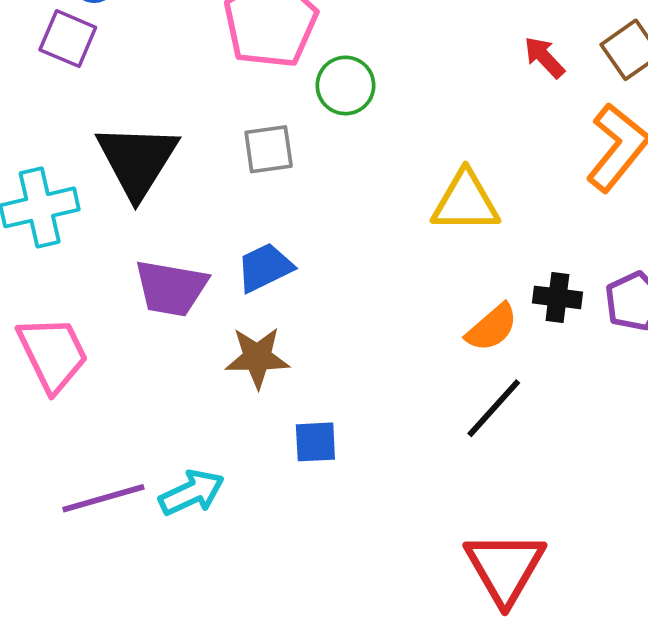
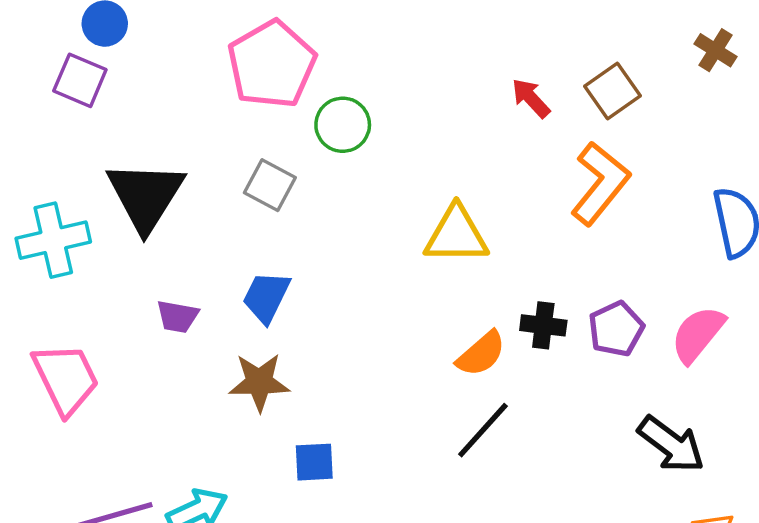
gray square: (269, 149) -> (270, 185), turned 36
blue trapezoid: (265, 267) -> (266, 297), turned -38
purple trapezoid: (171, 288) -> (178, 316), size x0.6

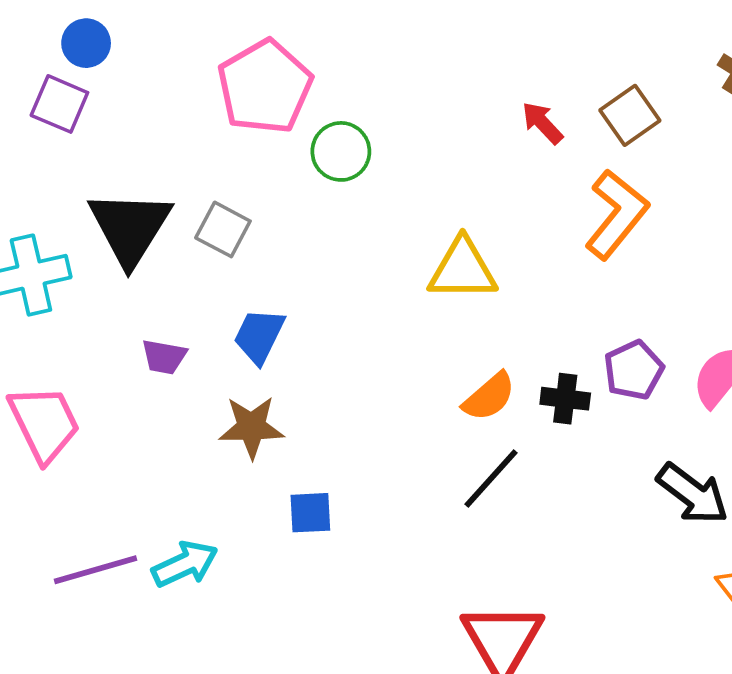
gray square: (270, 185) -> (223, 229), moved
black cross: (543, 325) -> (565, 399), moved

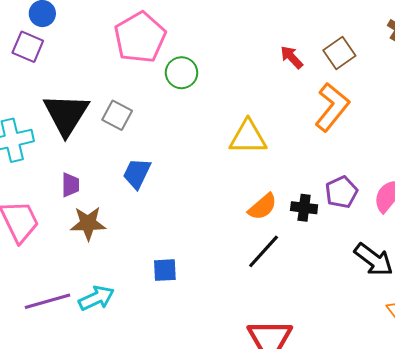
purple trapezoid: (164, 357) -> (70, 185), moved, turned -100
brown star: (251, 427) -> (88, 223), moved

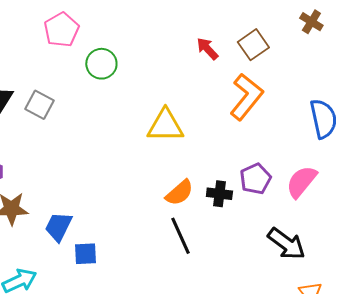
pink pentagon: (140, 37) -> (61, 30), size x0.7
blue trapezoid: (137, 173) -> (58, 227), moved
black line: (264, 251) -> (180, 236), turned -66

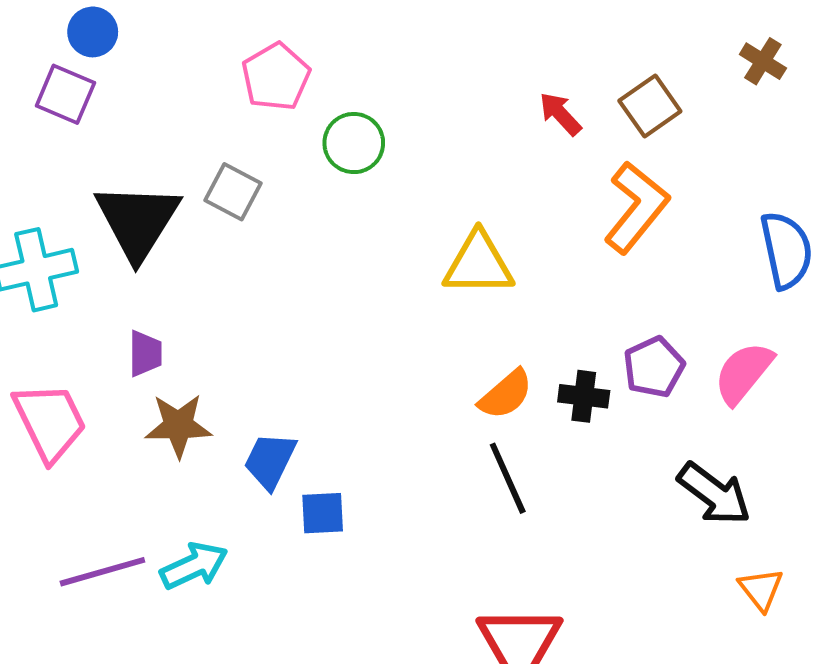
gray square: (39, 105) -> (233, 192), moved

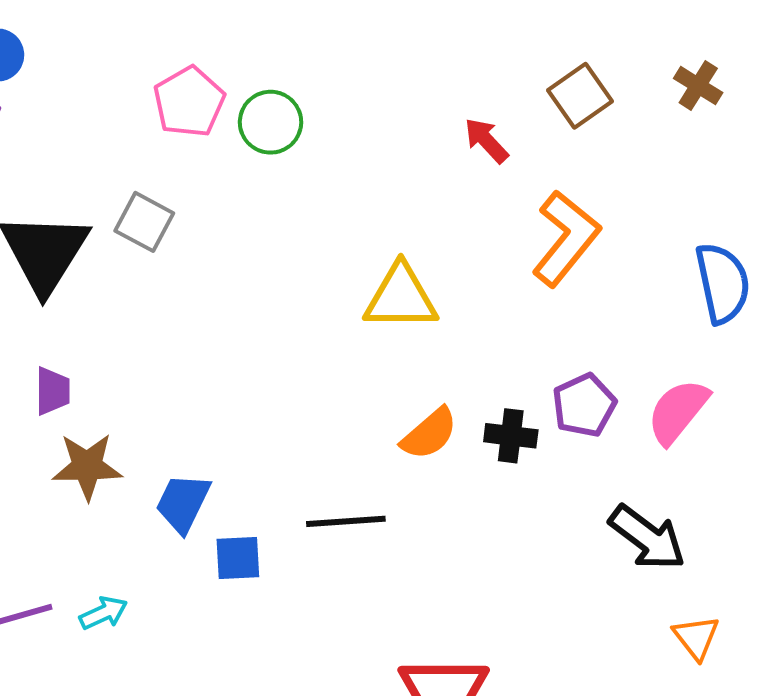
brown square: (650, 106) -> (580, 96), moved
green circle: (354, 143) -> (271, 122), moved
black line: (508, 478) -> (346, 521), moved, turned -70
cyan arrow: (194, 566) -> (104, 613), size x0.7

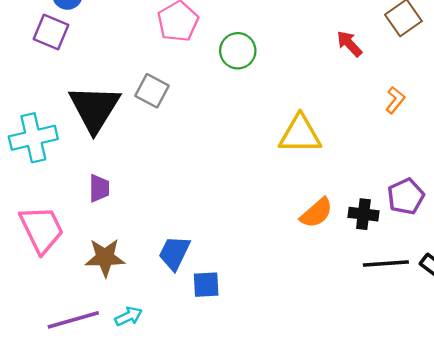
green circle: (271, 122) -> (238, 51), moved
orange L-shape: (566, 238) -> (395, 100), size x0.5
brown star: (87, 466) -> (105, 258), moved
black line: (346, 521) -> (386, 263), moved

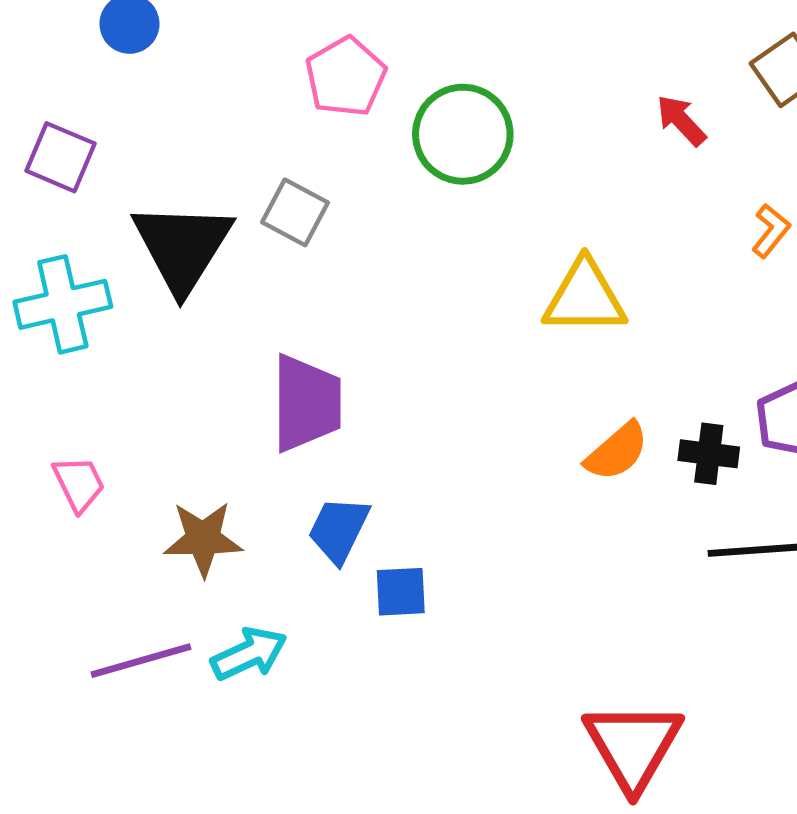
purple square: (51, 32) -> (61, 157), moved
green circle: (238, 51) -> (463, 134), size x1.4
purple trapezoid: (99, 188) -> (306, 403), moved, size x1.8
pink trapezoid: (42, 229) -> (79, 484), size x0.6
cyan arrow: (129, 316) -> (249, 654), size x1.4

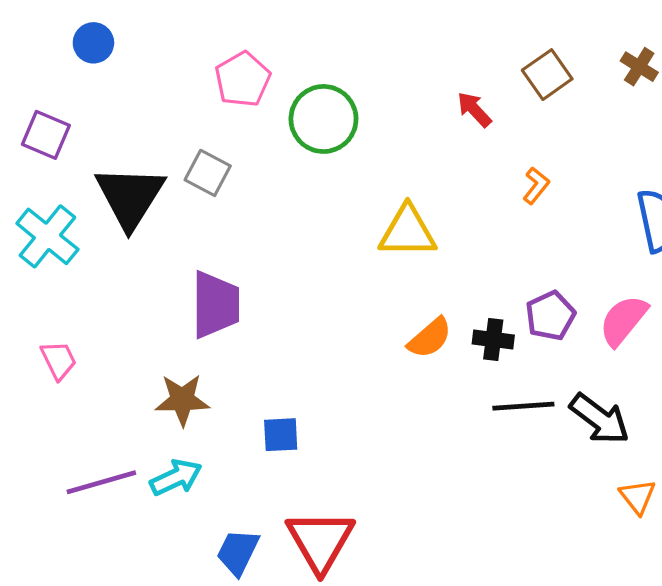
cyan cross: (63, 304) -> (47, 236), turned -38
blue trapezoid: (339, 530) -> (238, 552), moved
brown star: (203, 539) -> (182, 400), moved
red triangle: (633, 746) -> (320, 541), moved

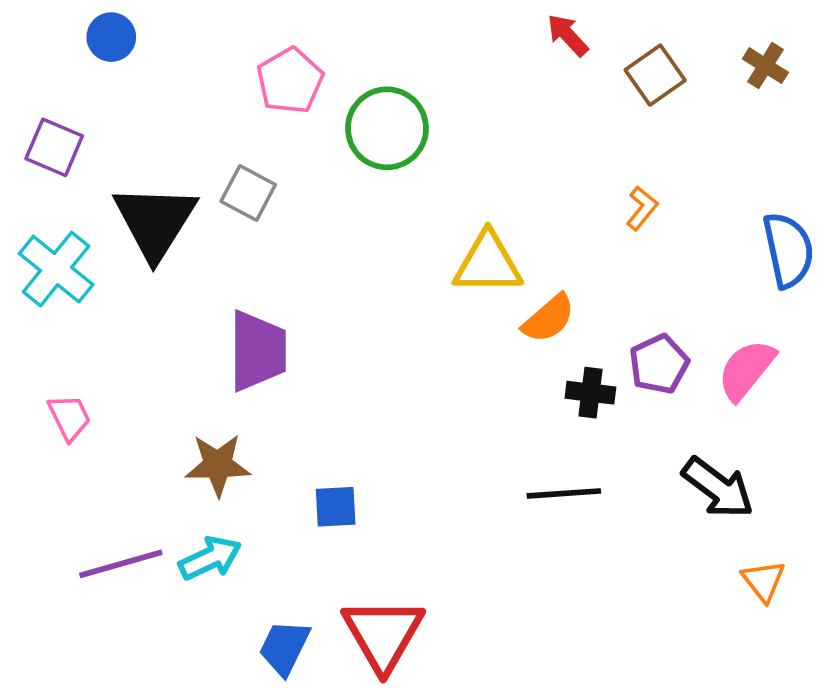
red arrow: (474, 109) -> (568, 35), moved
orange semicircle: (430, 338) -> (549, 318), moved
black line: (523, 406) -> (564, 493), moved

